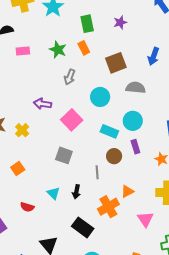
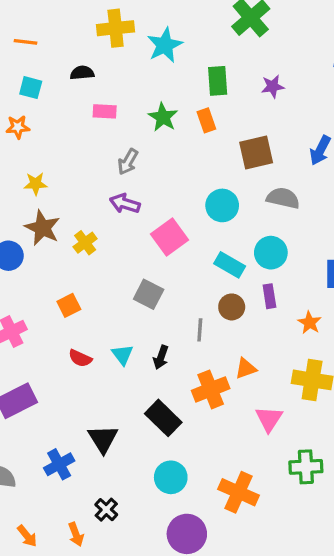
gray arrow: (70, 77) -> (128, 162), moved
red semicircle: (27, 207) -> (80, 358), moved

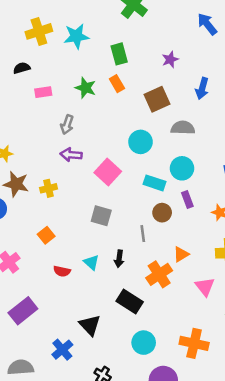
cyan star: (165, 45) -> (76, 36), turned 30
purple star: (273, 86) -> (170, 60), moved
yellow cross: (85, 243) -> (49, 188), turned 35

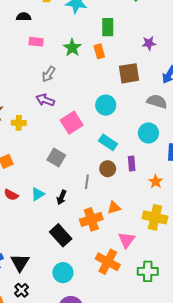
gray semicircle: (183, 128) -> (157, 101), moved
cyan circle: (182, 168) -> (148, 133), moved
cyan triangle: (91, 262) -> (38, 194), turned 32
black triangle: (90, 325) -> (20, 263), moved
orange cross: (194, 343) -> (108, 262), moved

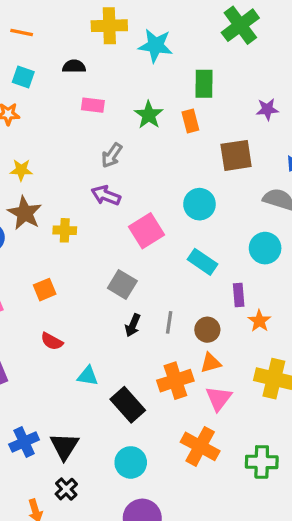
brown circle: (108, 169) -> (207, 330), moved
orange star: (156, 182) -> (259, 321), moved
cyan triangle: (38, 194) -> (88, 376), moved, turned 40
black arrow: (62, 197) -> (133, 325), moved
pink triangle: (127, 240) -> (219, 398), moved

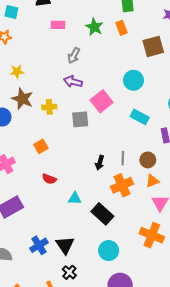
gray square: (122, 285) -> (80, 119), moved, turned -30
orange cross: (175, 381) -> (122, 185), moved

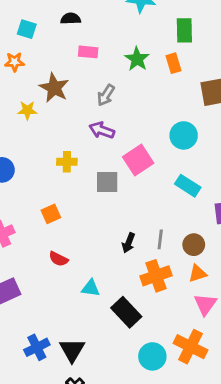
brown star: (22, 99) -> (54, 88), moved
cyan circle: (109, 251) -> (152, 356), moved

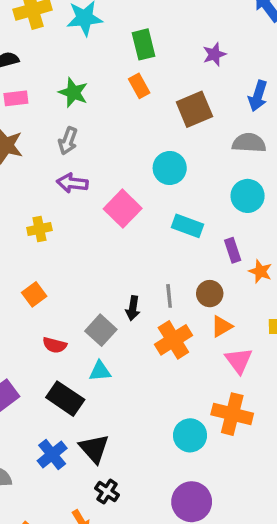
pink rectangle: (88, 52) -> (16, 98), moved
green star: (137, 59) -> (73, 93), moved
gray square: (107, 182) -> (101, 330), moved, turned -35
black rectangle: (126, 312) -> (65, 399), moved

